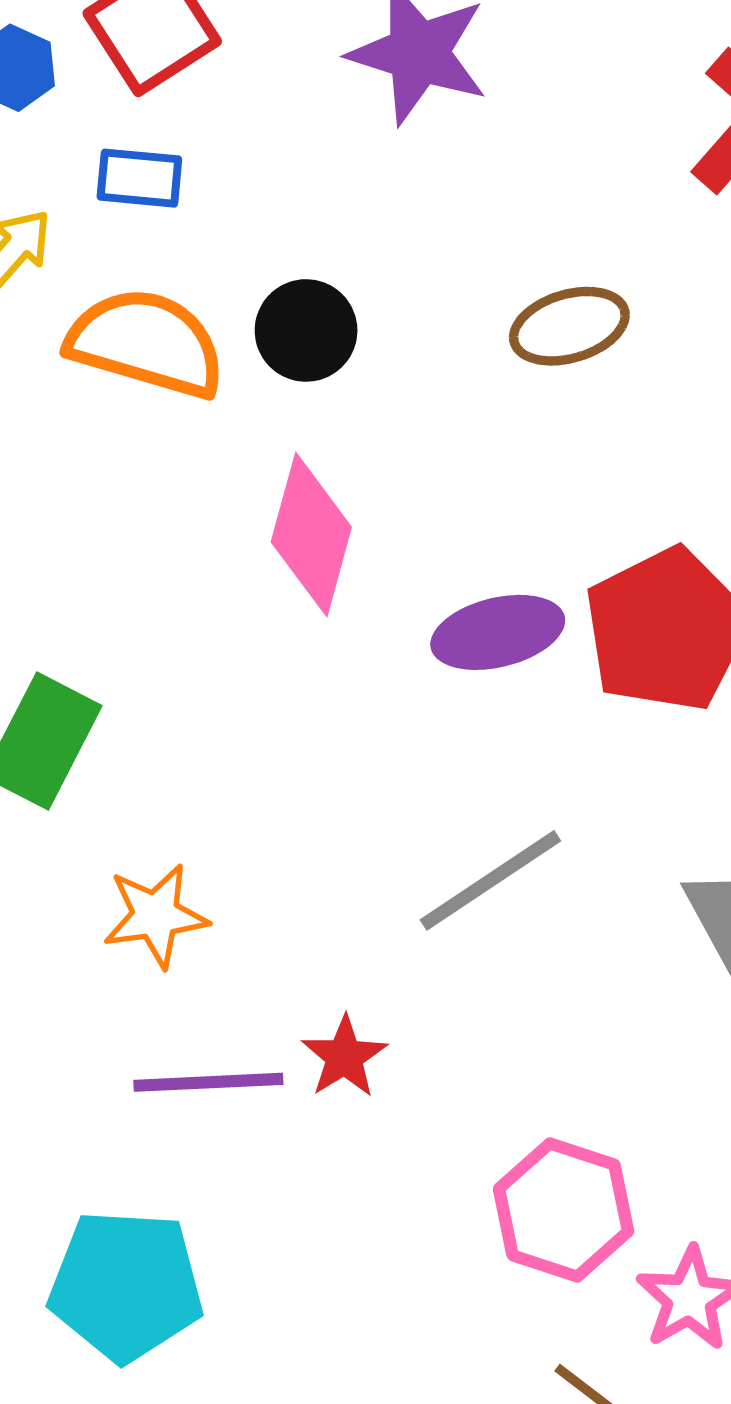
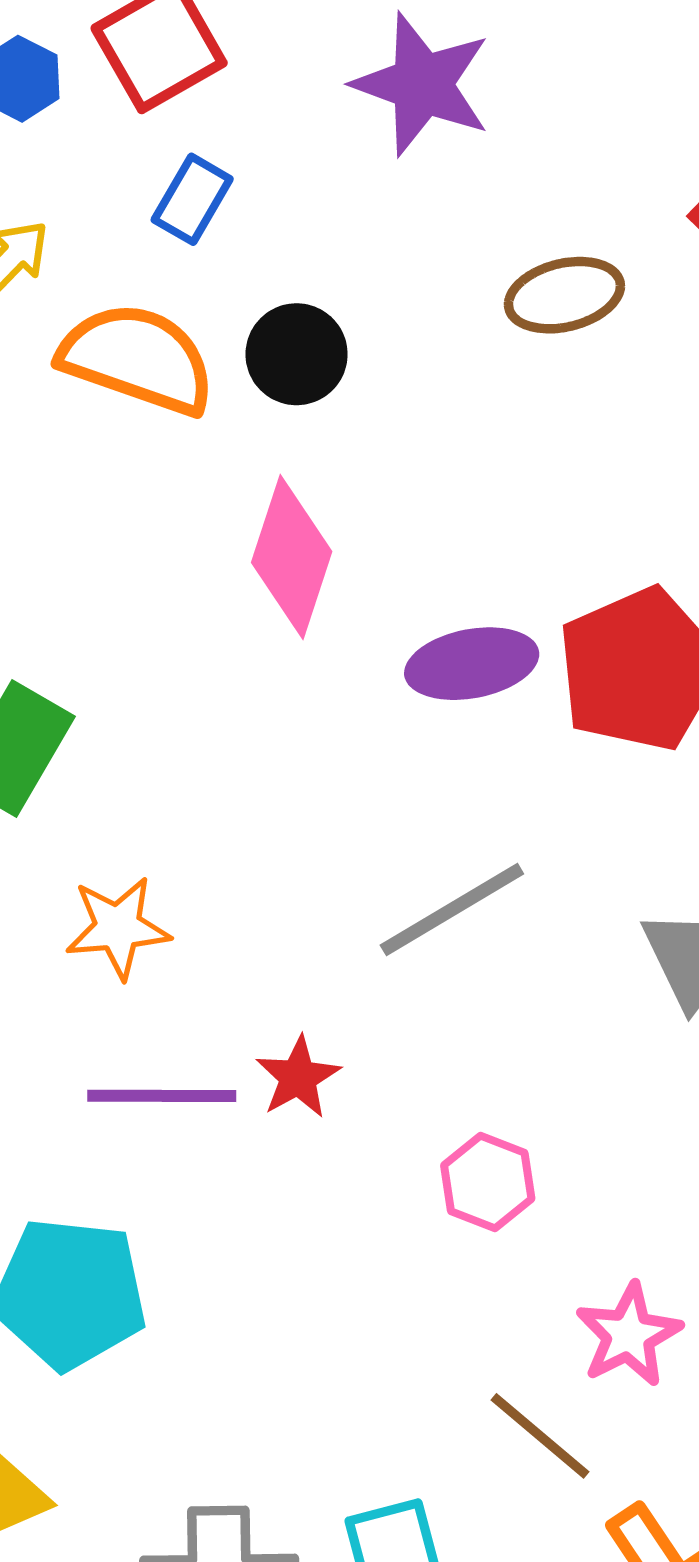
blue rectangle: (139, 178) -> (192, 199), moved, turned -68
brown ellipse: (569, 326) -> (564, 295), moved
pink hexagon: (564, 1210) -> (488, 1182), moved, size x0.7

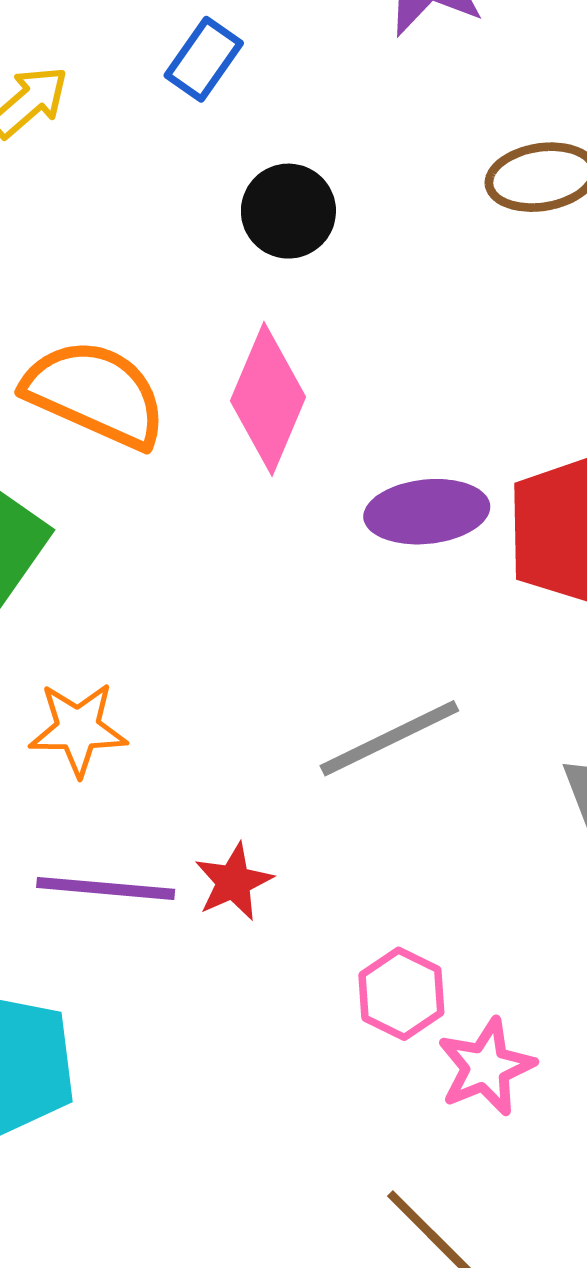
orange semicircle: (137, 359) -> (95, 394), moved
pink star: (629, 1335) -> (486, 1067), moved

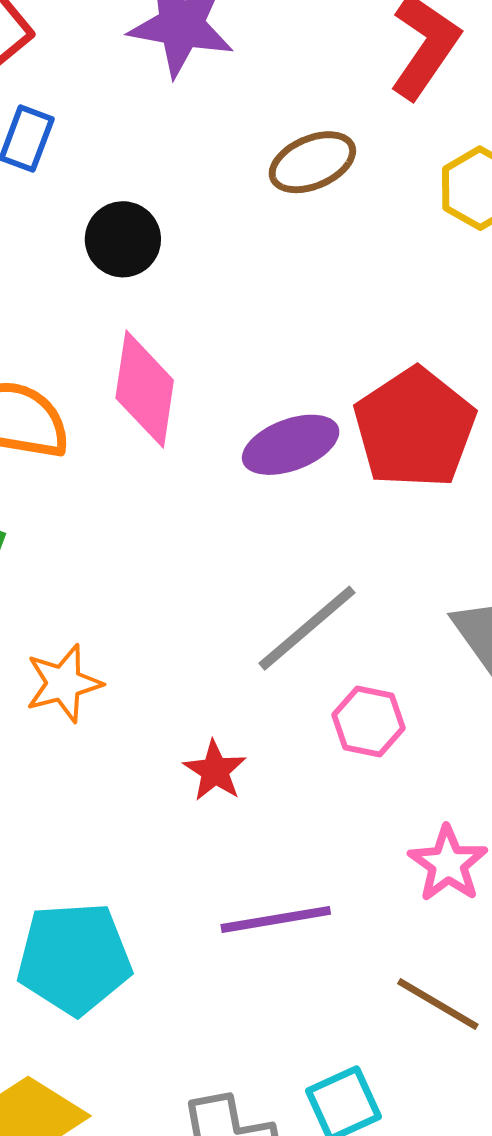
purple line: (106, 888) -> (276, 919), moved
pink hexagon: (401, 994) -> (369, 722), moved

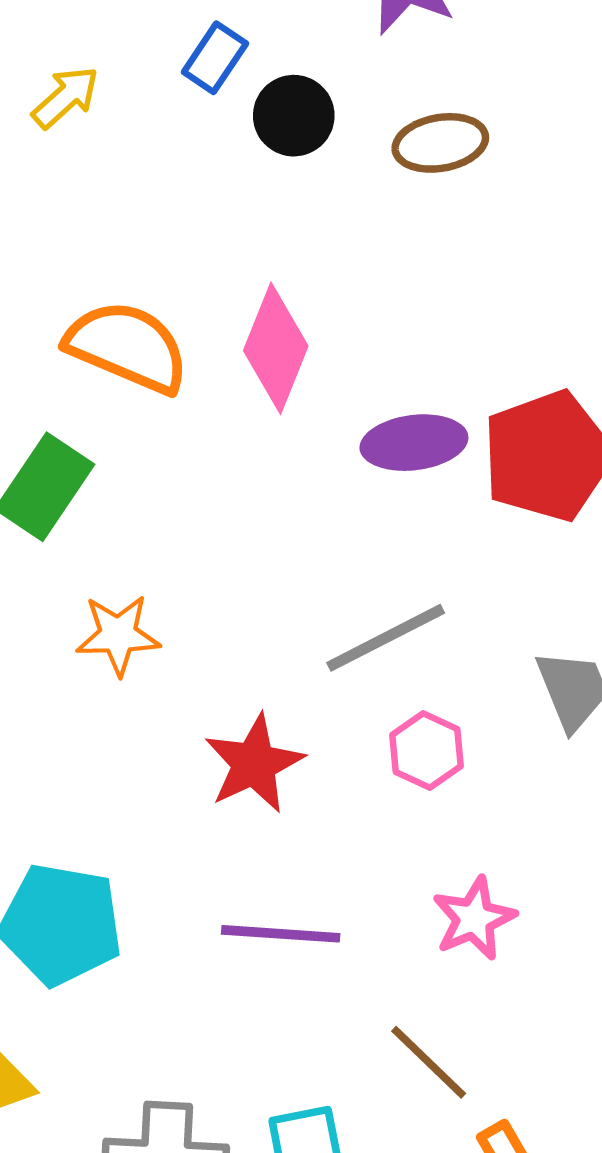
brown ellipse: (312, 162) -> (440, 143), moved
black circle: (123, 239) -> (294, 116), moved
red star: (215, 771) -> (254, 764), size x1.5

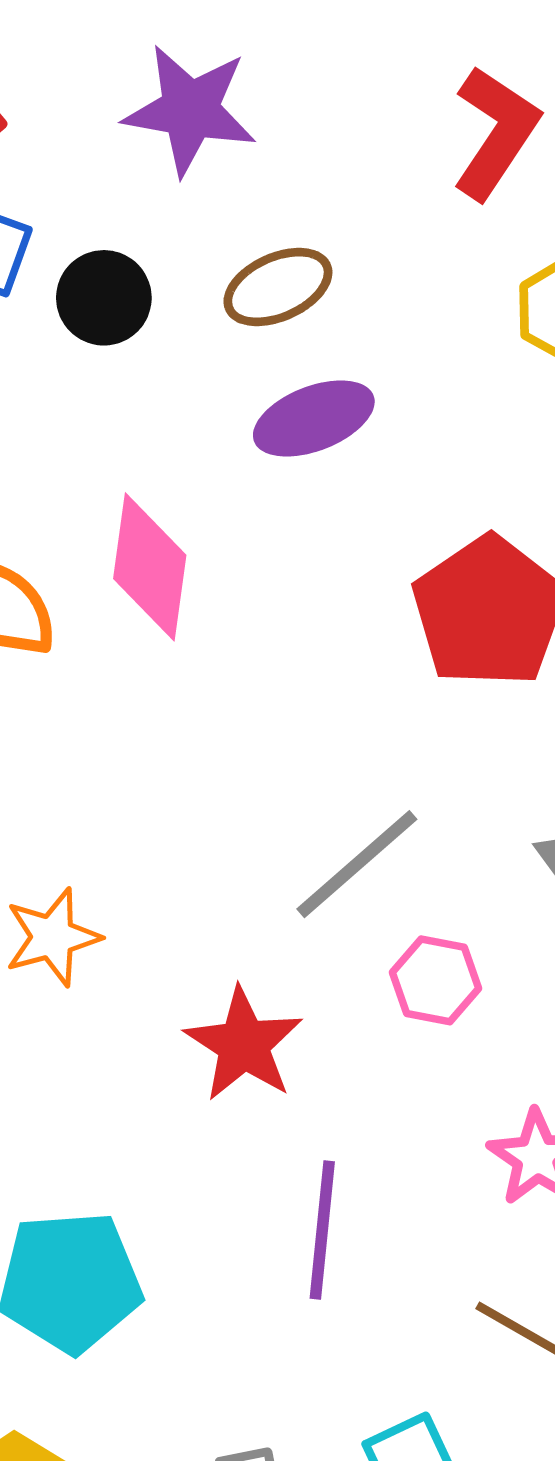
purple ellipse: (414, 443) -> (314, 418), moved
purple line: (281, 934) -> (322, 1230), turned -74

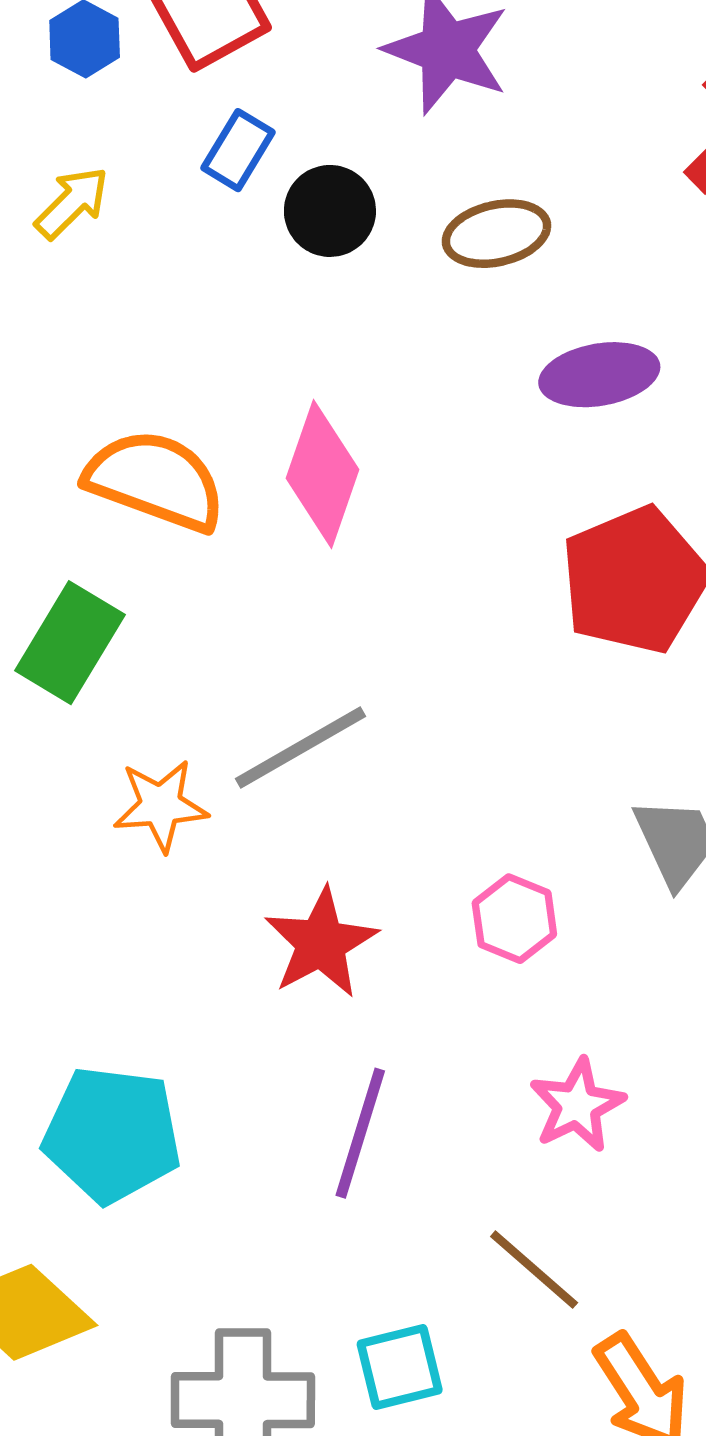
purple ellipse: (314, 418) -> (599, 375), moved
gray line: (357, 864) -> (301, 747), moved

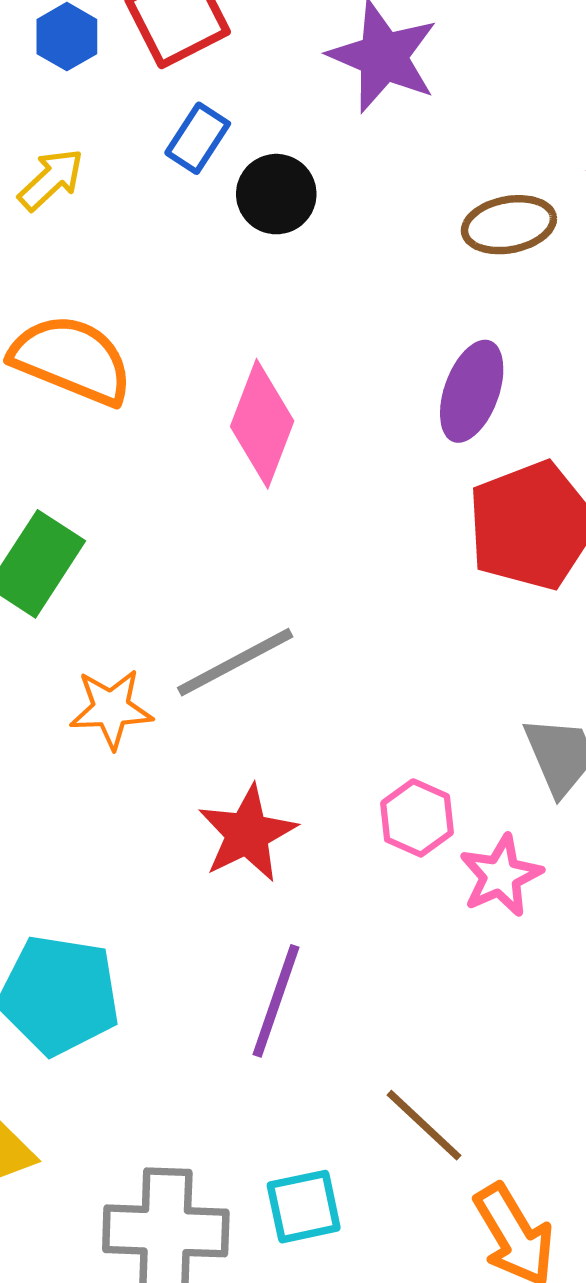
brown ellipse: (496, 234) -> (509, 225), moved
purple ellipse: (599, 375) -> (472, 391), moved, turned -62
orange semicircle: (155, 480) -> (72, 360), moved
pink star: (577, 1105) -> (501, 876), moved

